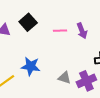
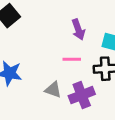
pink line: (60, 31) -> (72, 59), moved

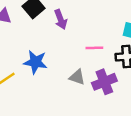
purple arrow: (78, 30) -> (61, 19), moved

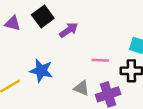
purple arrow: (61, 19) -> (69, 30), turned -108

